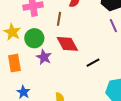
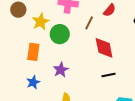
red diamond: (67, 44) -> (104, 48), moved
purple star: (44, 57) -> (61, 70), moved

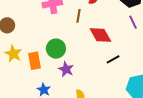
yellow star: (41, 22) -> (13, 54), moved
green circle: (60, 34) -> (56, 49), moved

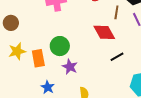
brown line: (78, 16) -> (116, 12), moved
yellow star: (13, 54) -> (17, 51), turned 30

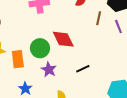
red diamond: (104, 32) -> (63, 39), moved
black line: (117, 57) -> (83, 69), moved

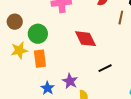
green circle: (40, 48) -> (38, 34), moved
purple star: (49, 70) -> (70, 81), moved

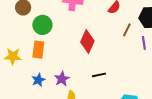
red diamond: (85, 39) -> (87, 42), turned 35
yellow star: (19, 50) -> (13, 56), moved

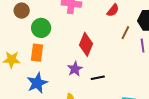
purple star: (62, 79) -> (75, 69), moved
blue star: (38, 80) -> (37, 83), size x1.5

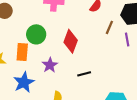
green circle: (41, 28) -> (36, 34), moved
purple star: (75, 69) -> (50, 65), moved

